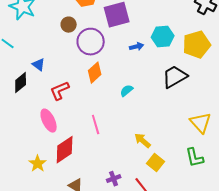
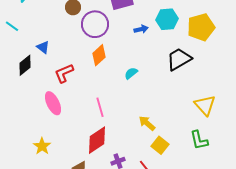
red diamond: (65, 150) -> (97, 140), moved

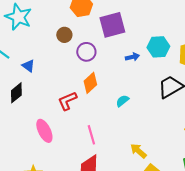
purple circle: (95, 24) -> (86, 52), size x0.7
blue triangle: (43, 47) -> (28, 66), moved
red L-shape: (64, 73) -> (67, 101), moved

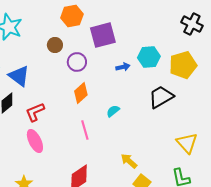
blue triangle: (28, 66) -> (19, 76), size x1.6
red L-shape: (67, 101) -> (35, 112), moved
pink line: (91, 135) -> (85, 130), moved

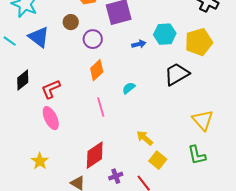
blue triangle: (19, 76) -> (39, 37), moved

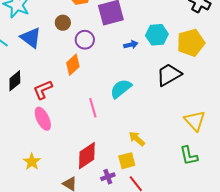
orange diamond: (97, 70) -> (73, 65), moved
cyan semicircle: (129, 88) -> (121, 89), size x1.6
yellow square: (158, 160) -> (127, 161), moved, turned 36

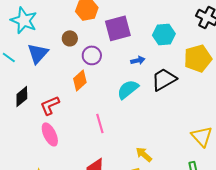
cyan hexagon: (157, 35) -> (164, 34), moved
blue triangle: (31, 38) -> (38, 53), turned 35
black trapezoid: (169, 75) -> (164, 79), moved
cyan semicircle: (121, 89) -> (128, 89), moved

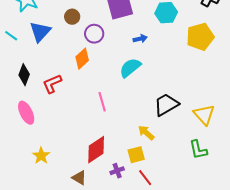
black trapezoid: (164, 79) -> (166, 105), moved
black diamond: (22, 96) -> (24, 75), turned -30
pink ellipse: (50, 134) -> (26, 113), moved

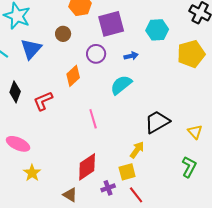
purple circle: (94, 34) -> (96, 54), moved
pink ellipse: (26, 113) -> (18, 144), moved, turned -40
yellow triangle: (204, 115) -> (195, 132), size x0.7
yellow arrow: (146, 133) -> (137, 150), turned 84
green L-shape: (198, 150) -> (189, 167), turned -140

